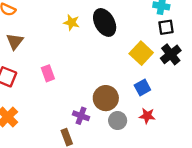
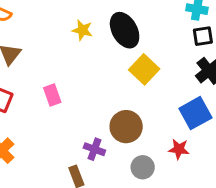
yellow square: (141, 53) -> (144, 69), moved
blue square: (142, 87) -> (195, 113), moved, size x1.5
gray circle: (118, 121) -> (143, 167), moved

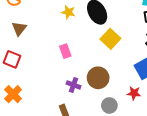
pink rectangle: (52, 95) -> (65, 51), moved
purple cross: (94, 149) -> (74, 85), moved

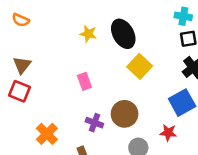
brown triangle: (19, 29) -> (22, 65), moved
orange cross: (13, 94) -> (47, 134), moved

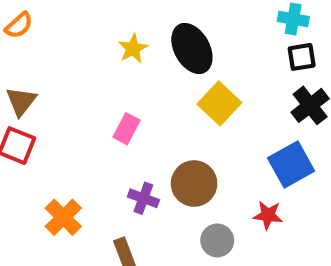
orange semicircle: (21, 20) -> (19, 25), turned -66
yellow star: (88, 34) -> (133, 48), turned 30
pink rectangle: (84, 81) -> (127, 129), turned 48

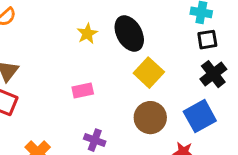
pink rectangle: (127, 129) -> (83, 91), turned 50
brown circle: (194, 184) -> (150, 118), moved

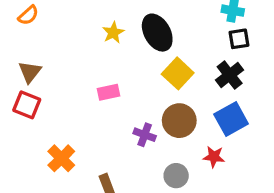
black cross: (213, 74) -> (230, 75), moved
purple cross: (95, 140) -> (145, 135), moved

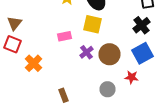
yellow square: (178, 73) -> (92, 24), moved, turned -30
purple cross: (145, 135) -> (86, 52), moved, turned 32
orange cross: (61, 158) -> (34, 63), moved

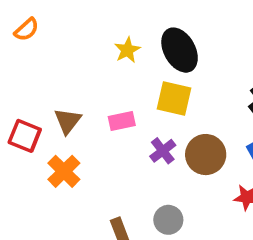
brown triangle: (14, 23) -> (68, 121), moved
gray circle: (108, 89) -> (168, 220), moved

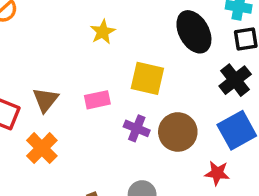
black ellipse: (180, 50) -> (194, 32), moved
purple cross: (163, 151) -> (137, 128), turned -30

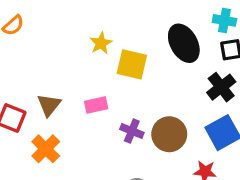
yellow square: (147, 78) -> (132, 64), moved

